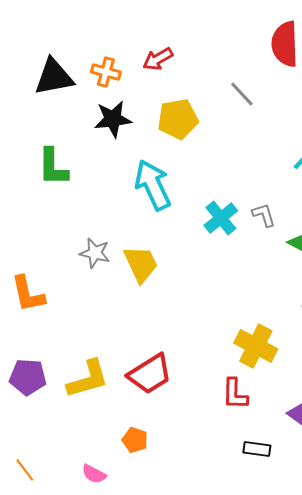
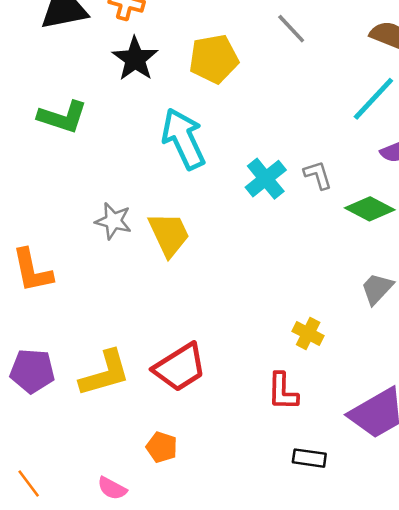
black star: (113, 119) -> (135, 59), turned -30
green L-shape: (53, 167) -> (62, 117), turned -72
yellow cross: (256, 346) -> (308, 333), size x0.6

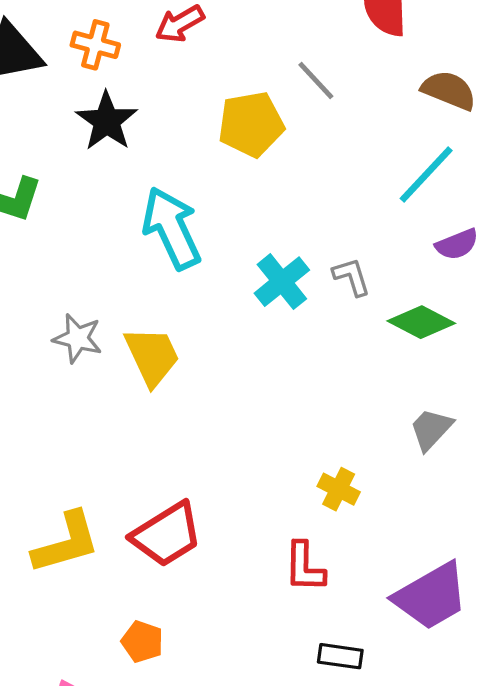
yellow pentagon: (214, 59) -> (251, 124), moved

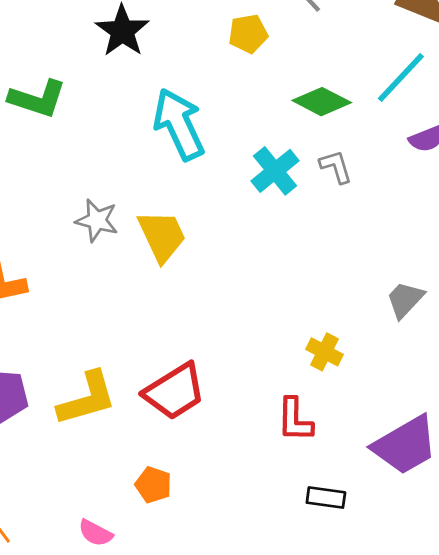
yellow pentagon: (251, 124) -> (248, 34), size x0.7
green diamond: (421, 322) -> (322, 102), moved

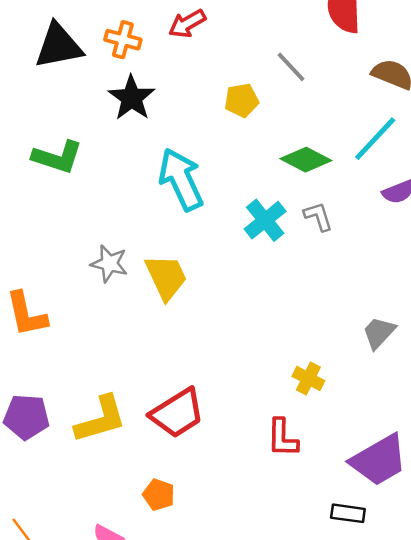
black rectangle: (326, 498) -> (348, 513), moved

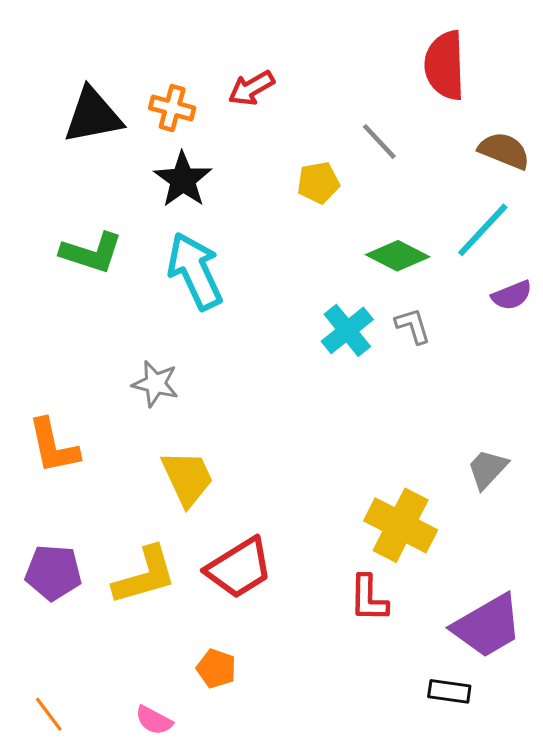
cyan arrow: (181, 179) -> (195, 271), moved
yellow trapezoid: (166, 277) -> (187, 478), moved
yellow cross: (308, 378) -> (401, 525), size x1.8

